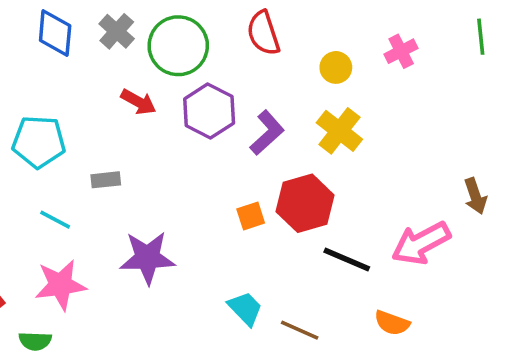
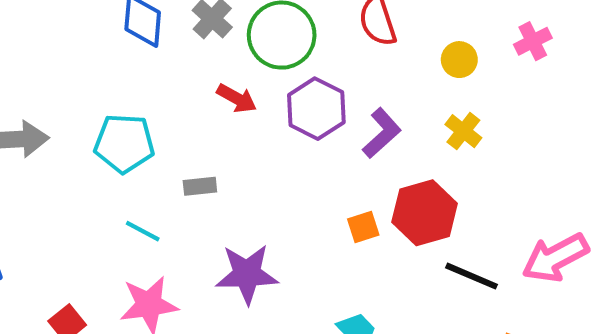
yellow cross: (339, 131) -> (463, 131), size x0.7

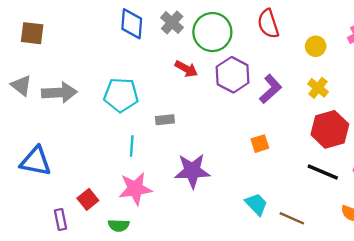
red hexagon: (425, 213) -> (330, 129), moved
cyan line: (143, 231) -> (132, 146), turned 66

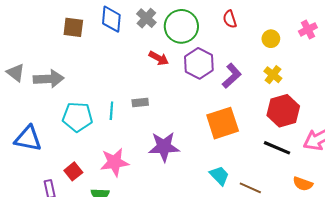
red semicircle: (268, 24) -> (230, 19), size x0.7
brown square: (32, 33) -> (73, 27), moved
cyan pentagon: (121, 95) -> (77, 117), moved
orange square: (260, 144) -> (223, 123), size x2.0
cyan line: (132, 146) -> (111, 111), moved

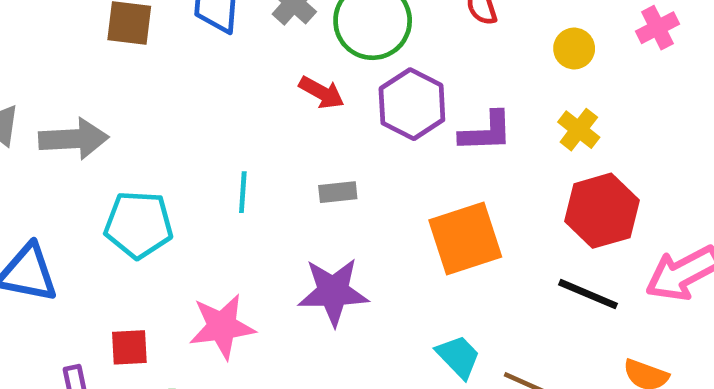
purple L-shape: (232, 76) -> (486, 132), turned 40
gray rectangle: (140, 103) -> (338, 192), moved
cyan line: (111, 111) -> (243, 192), moved
red square: (73, 171) -> (129, 347), turned 36

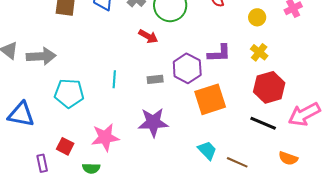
purple hexagon: (412, 104) -> (187, 68), moved
red square: (129, 347) -> (65, 146), turned 30

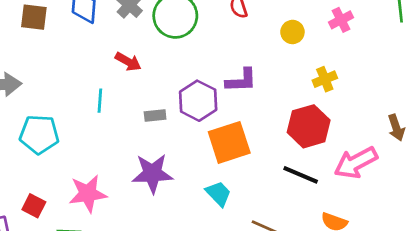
red arrow: (148, 36) -> (128, 62), moved
yellow cross: (259, 52) -> (325, 79), moved, turned 30
cyan line: (114, 79) -> (100, 101), moved
cyan trapezoid: (207, 150) -> (218, 194), moved

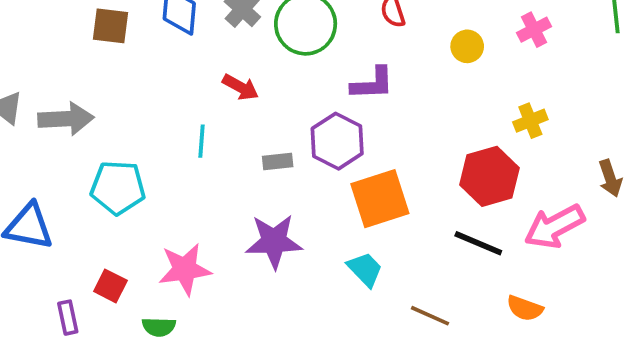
yellow cross: (325, 79) -> (530, 121), moved
purple L-shape: (241, 80) -> (372, 83), moved

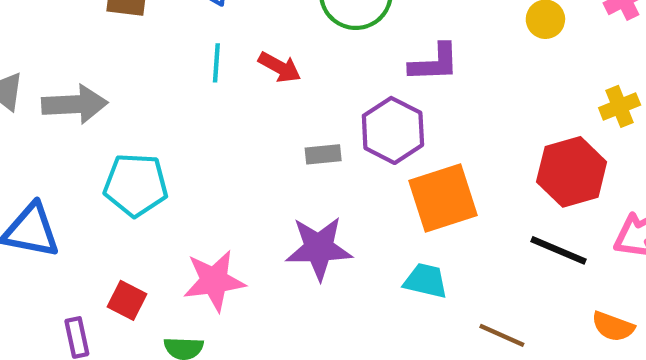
cyan line: (202, 141) -> (216, 63), moved
cyan trapezoid: (365, 269) -> (426, 281), turned -33

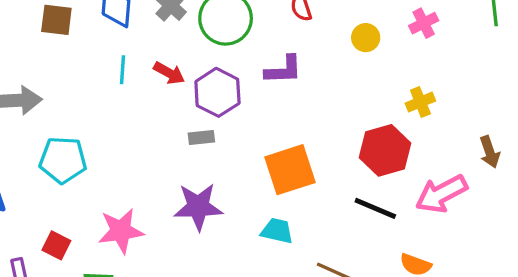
purple hexagon: (393, 130) -> (217, 92), moved

